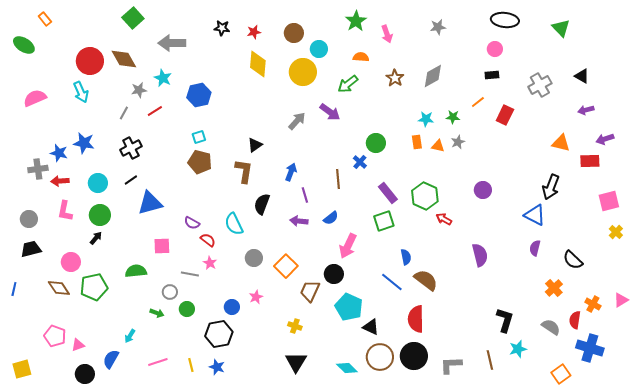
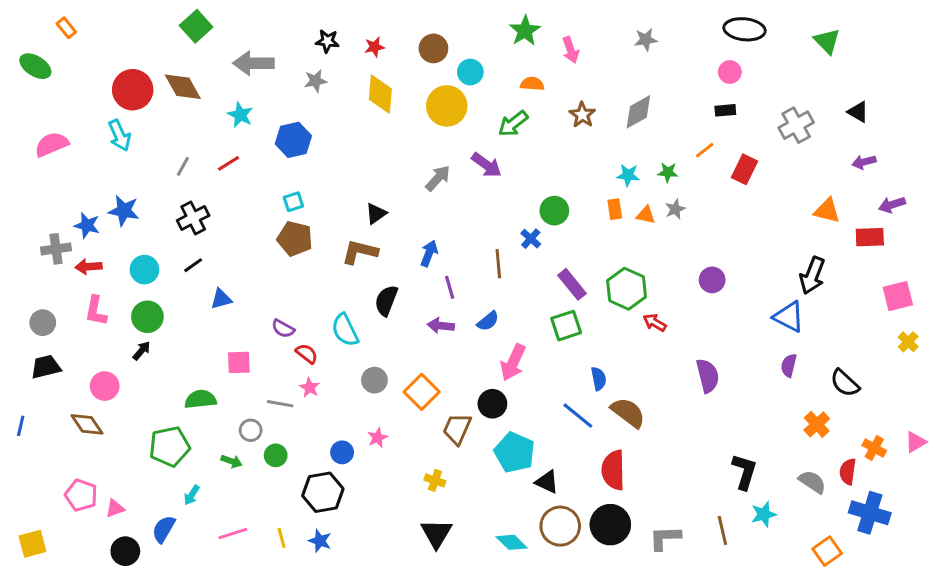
gray star: (139, 90) -> (315, 81), moved
brown L-shape: (244, 171) -> (360, 252), turned -85
blue triangle: (150, 203) -> (221, 299), size x0.6
green pentagon: (94, 287) -> (170, 446), moved

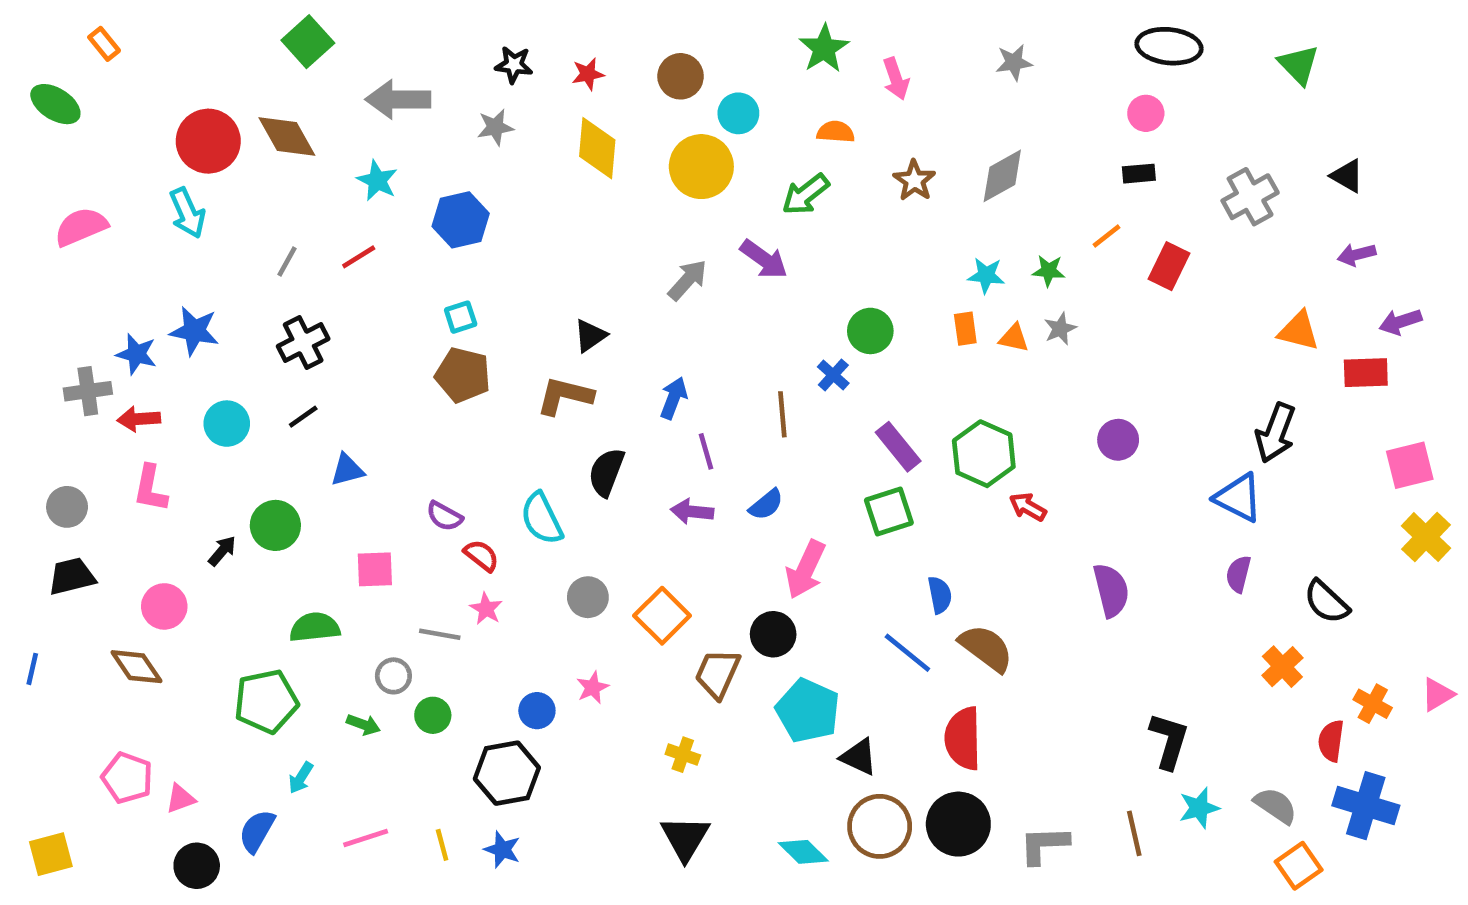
green circle: (147, 317) -> (275, 525), moved
yellow cross: (908, 342) -> (1426, 537), size x1.5
gray semicircle: (812, 482) -> (1276, 806), moved

